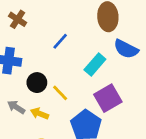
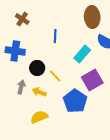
blue line: (60, 41) -> (55, 36), turned -40
gray arrow: (16, 107) -> (21, 87), turned 72

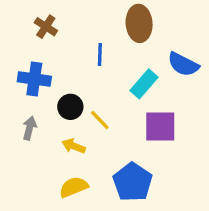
brown ellipse: (92, 17) -> (139, 23), moved
purple square: (92, 80) -> (160, 126), turned 30
gray arrow: (21, 87) -> (29, 128), moved
blue pentagon: (75, 101) -> (133, 182), moved

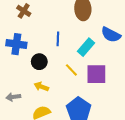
blue line: (100, 54) -> (58, 39), moved
yellow line: (100, 120) -> (71, 70), moved
gray arrow: (29, 128) -> (13, 97), moved, turned -112

